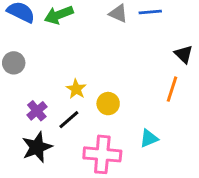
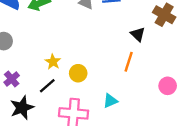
purple cross: (37, 111) -> (12, 79), moved

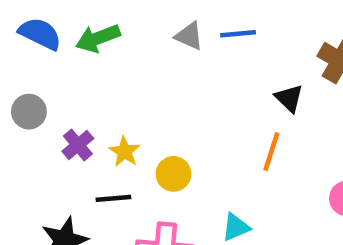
purple cross: (12, 79) -> (78, 145), moved
black line: (47, 86) -> (113, 198), turned 36

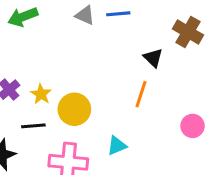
yellow circle: (173, 174) -> (74, 109), size x1.4

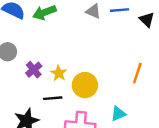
black triangle: (153, 58) -> (147, 20), moved

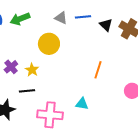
yellow circle: (85, 85) -> (49, 44), moved
cyan triangle: (118, 114) -> (82, 104), turned 32

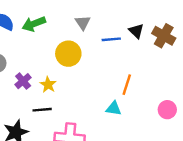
blue line: (83, 17) -> (111, 39), moved
gray triangle: (61, 18) -> (83, 23), turned 32
cyan triangle: (82, 104) -> (114, 108), moved

